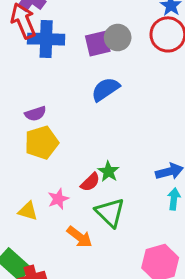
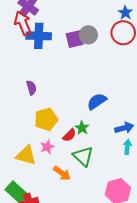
blue semicircle: (105, 89) -> (97, 101), moved
purple semicircle: (35, 114) -> (31, 88), turned -88
yellow pentagon: (42, 143) -> (46, 119), moved
yellow triangle: (28, 211) -> (26, 155), size x1.5

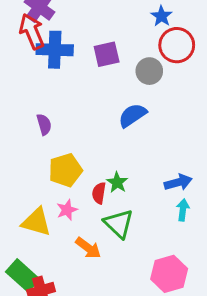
blue star: (125, 13) -> (161, 16), moved
gray circle: (88, 35) -> (149, 71), moved
blue semicircle: (97, 101) -> (132, 115), moved
red semicircle: (69, 135) -> (99, 193), turned 144

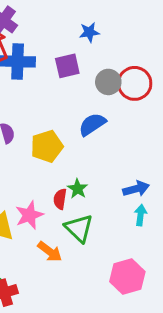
blue star: (161, 16) -> (89, 32), moved, turned 30
red circle: (177, 45) -> (135, 83), moved
yellow pentagon: (65, 170) -> (47, 146), moved
pink star: (67, 210) -> (29, 215), size x1.4

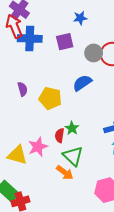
yellow pentagon: (47, 146) -> (50, 98), turned 30
orange arrow: (50, 252) -> (65, 173), moved

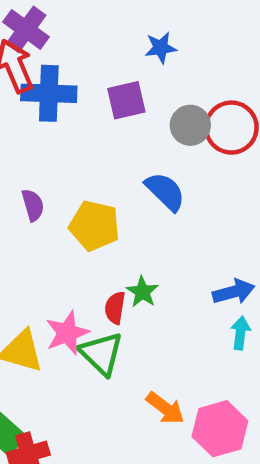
blue semicircle: (82, 83) -> (165, 191), turned 78
green triangle: (73, 156) -> (101, 353), moved
orange arrow: (65, 173) -> (165, 408), moved

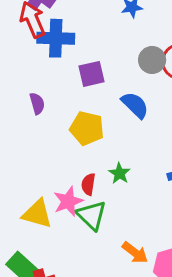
purple square: (126, 100) -> (91, 74), moved
purple semicircle: (33, 205) -> (37, 103), moved
red semicircle: (115, 308) -> (88, 184), moved

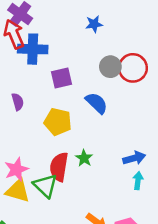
red semicircle: (88, 184) -> (59, 167), size x1.6
pink star: (68, 201) -> (16, 169), moved
green triangle: (91, 215) -> (45, 186), moved

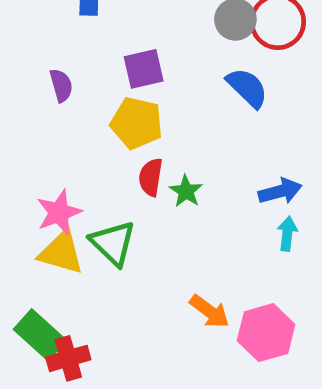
purple square: (62, 78) -> (144, 69), moved
blue semicircle: (97, 103) -> (247, 88), moved
red semicircle: (59, 167) -> (151, 177), moved, size x0.7

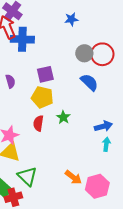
red semicircle: (151, 177) -> (38, 123), moved
green star: (186, 191) -> (63, 117), moved
green triangle: (113, 243) -> (27, 176), moved

